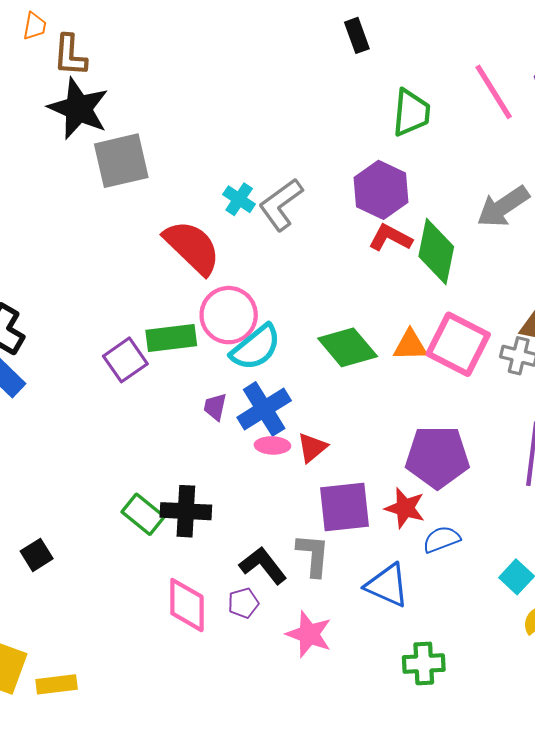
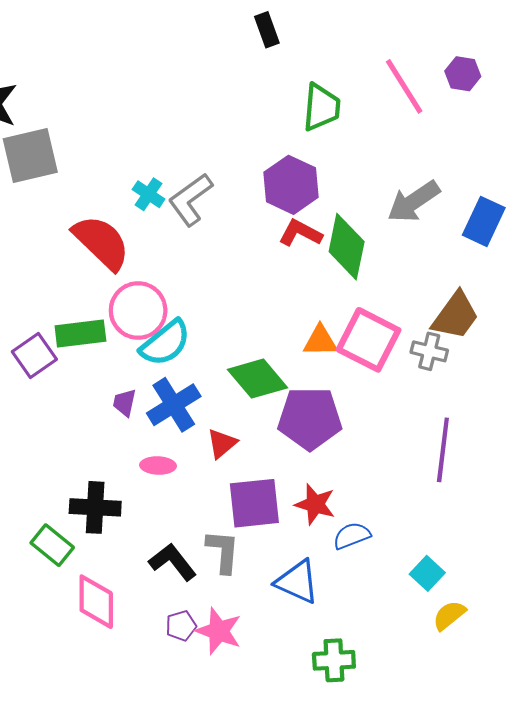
green diamond: (348, 347) -> (258, 379), moved
pink ellipse: (272, 445) -> (158, 466), moved
purple pentagon: (437, 457) -> (310, 418), moved
green rectangle: (143, 514) -> (52, 545), moved
purple pentagon: (243, 603) -> (181, 626), moved

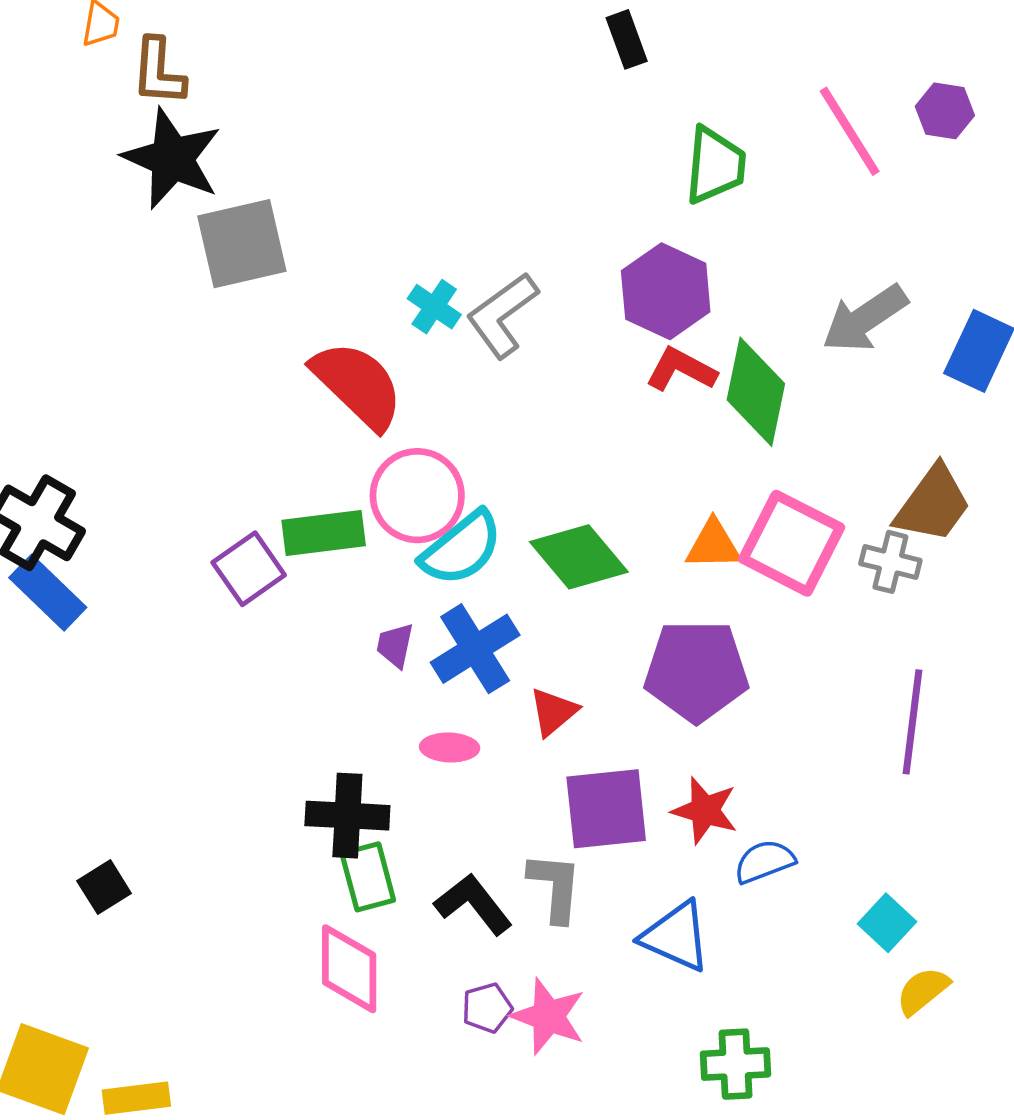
green diamond: (258, 379) -> (579, 557), moved
green rectangle: (52, 545) -> (368, 877), moved, turned 36

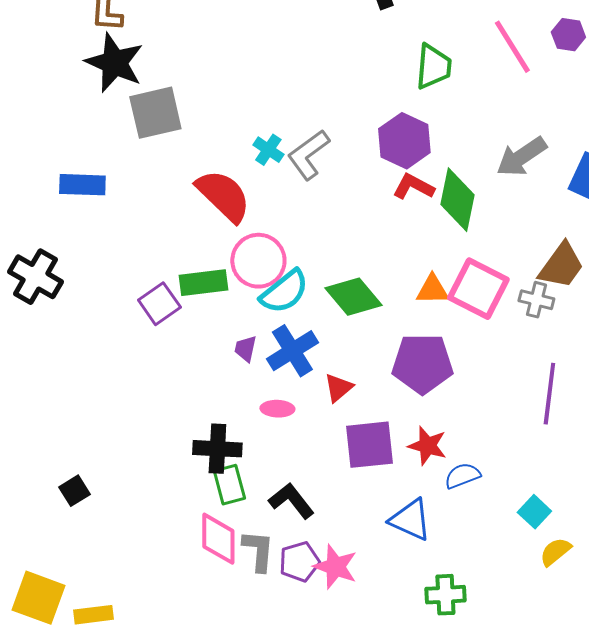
blue rectangle: (48, 593) -> (82, 185), moved, turned -42
gray L-shape: (555, 887) -> (258, 551), moved
purple pentagon: (487, 1008) -> (299, 562), size x1.4

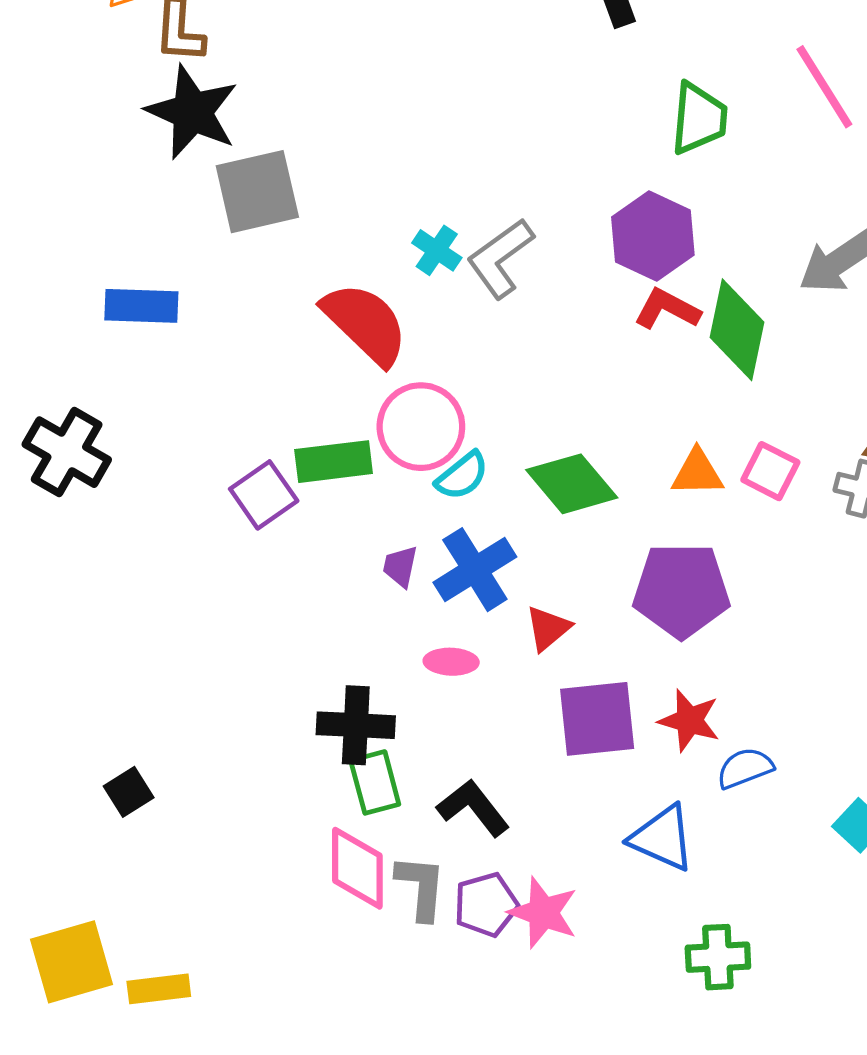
pink square: (478, 289) -> (770, 471), size x0.6
cyan semicircle: (284, 292) -> (462, 476), size x0.7
yellow square: (38, 598) -> (71, 962), turned -36

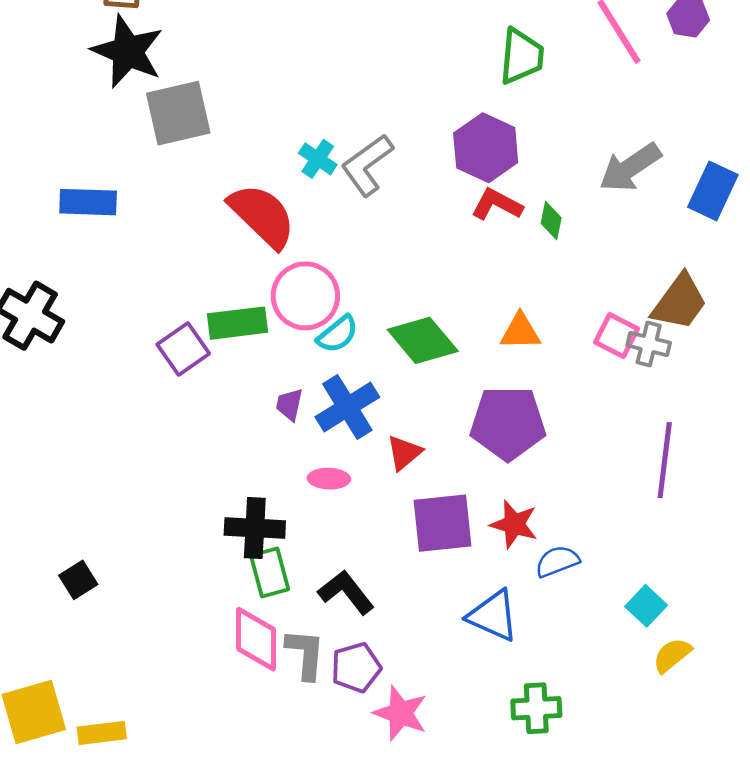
green diamond: (737, 330) -> (551, 221), size x0.5
pink square: (770, 471) -> (617, 335), moved
pink star: (543, 913) -> (400, 713), moved

